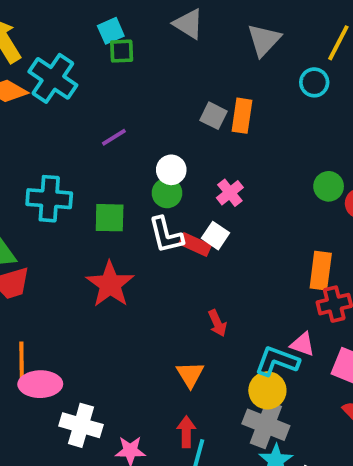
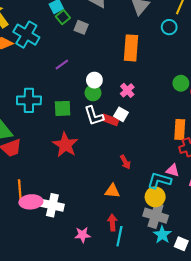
green square: (122, 51) -> (63, 17), turned -32
gray square: (213, 116) -> (81, 27), moved
orange rectangle: (242, 116) -> (131, 48), size x1.4
orange triangle: (190, 374) -> (112, 191), turned -49
white cross: (81, 425) -> (52, 205), moved

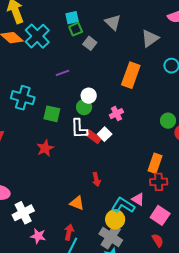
red star: (65, 145) -> (45, 148), size x0.7
white cross: (52, 205) -> (23, 213), moved, turned 35

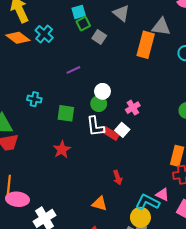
cyan cross: (37, 36) -> (44, 34), size x0.7
gray triangle: (150, 38) -> (161, 27), turned 48
orange rectangle: (131, 75) -> (146, 45), moved
cyan cross: (23, 98) -> (34, 99), size x0.6

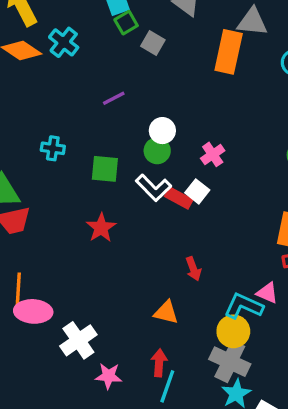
white L-shape: (95, 126) -> (154, 188), turned -35

